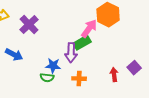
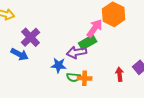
purple cross: (29, 25) -> (31, 37), moved
purple arrow: (71, 53) -> (77, 52), turned 78
green semicircle: (47, 78) -> (74, 77), moved

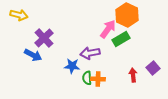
green rectangle: (88, 42) -> (121, 39), moved
green semicircle: (74, 77) -> (87, 78), turned 80

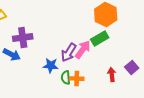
pink arrow: (108, 29) -> (83, 50), moved
purple cross: (44, 38) -> (23, 38), turned 36
purple arrow: (90, 53) -> (69, 53), turned -48

